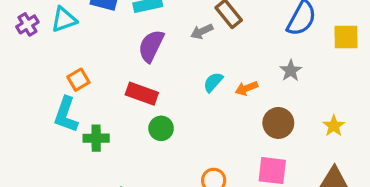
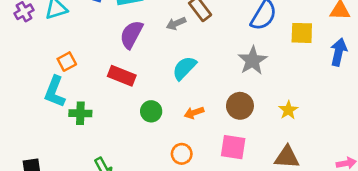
gray star: (291, 71) -> (252, 60), size x1.5
cyan semicircle: (213, 82) -> (184, 68), size x1.4
orange arrow: (246, 88) -> (194, 113), moved
green circle: (161, 128) -> (151, 111), moved

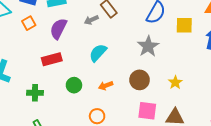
orange square: (67, 62) -> (29, 23), moved
red rectangle: (122, 76) -> (52, 59), turned -36
green cross: (80, 113) -> (35, 93), moved
pink square: (233, 147) -> (147, 111), moved

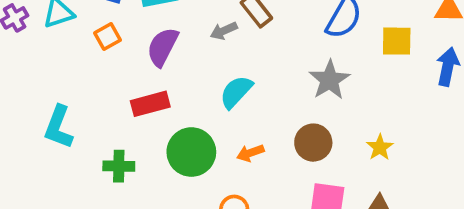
green circle: (74, 85) -> (191, 152), size x1.6

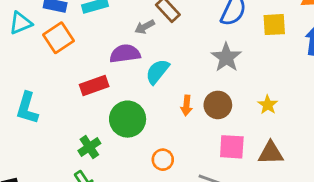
orange square: (108, 37) -> (58, 38), size x1.5
purple semicircle: (163, 47) -> (125, 54), moved, turned 60
orange arrow: (250, 153) -> (187, 105), moved, turned -60
green cross: (119, 166) -> (89, 147), moved, turned -30

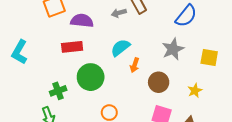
yellow square: (274, 25) -> (209, 57), moved
purple semicircle: (125, 54) -> (82, 21), moved
orange arrow: (187, 105) -> (135, 65), moved

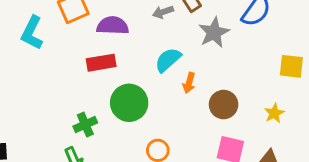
gray star: (173, 49) -> (214, 32), moved
cyan L-shape: (19, 52) -> (32, 33), moved

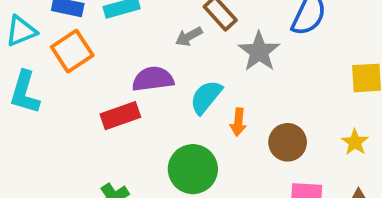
purple semicircle: (113, 26) -> (153, 79), moved
green circle: (129, 103) -> (193, 169), moved

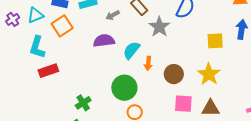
gray arrow: (189, 36) -> (113, 15), moved
red rectangle: (120, 116) -> (48, 71), moved
yellow star: (355, 142) -> (209, 74), size x1.6

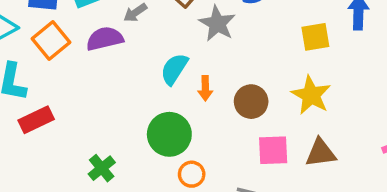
purple semicircle: (104, 41) -> (105, 39), moved

